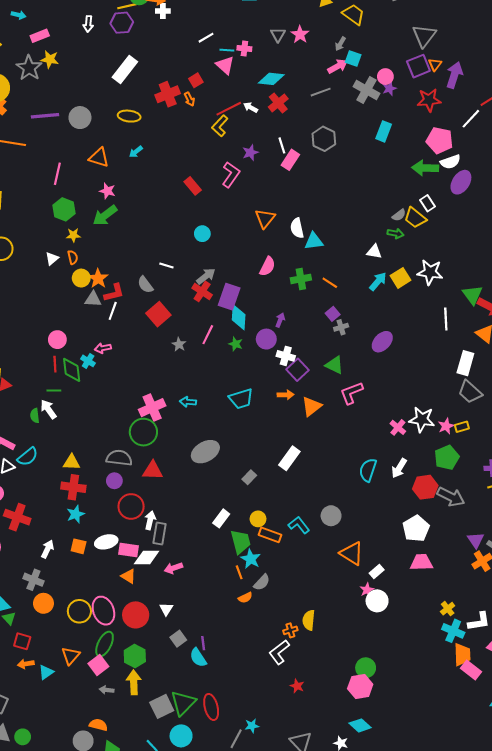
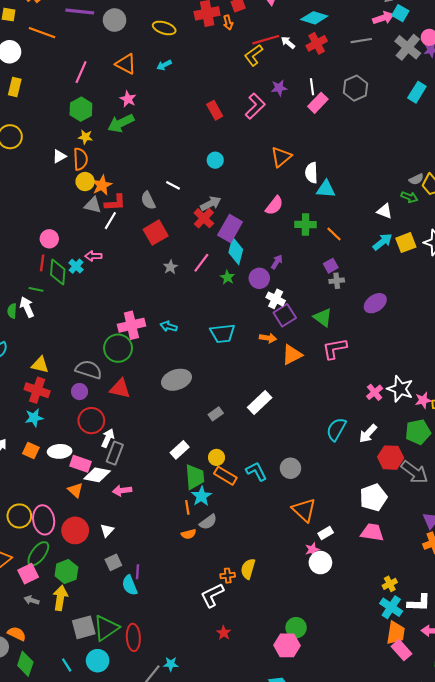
orange semicircle: (73, 257) -> (80, 159), size x1.5

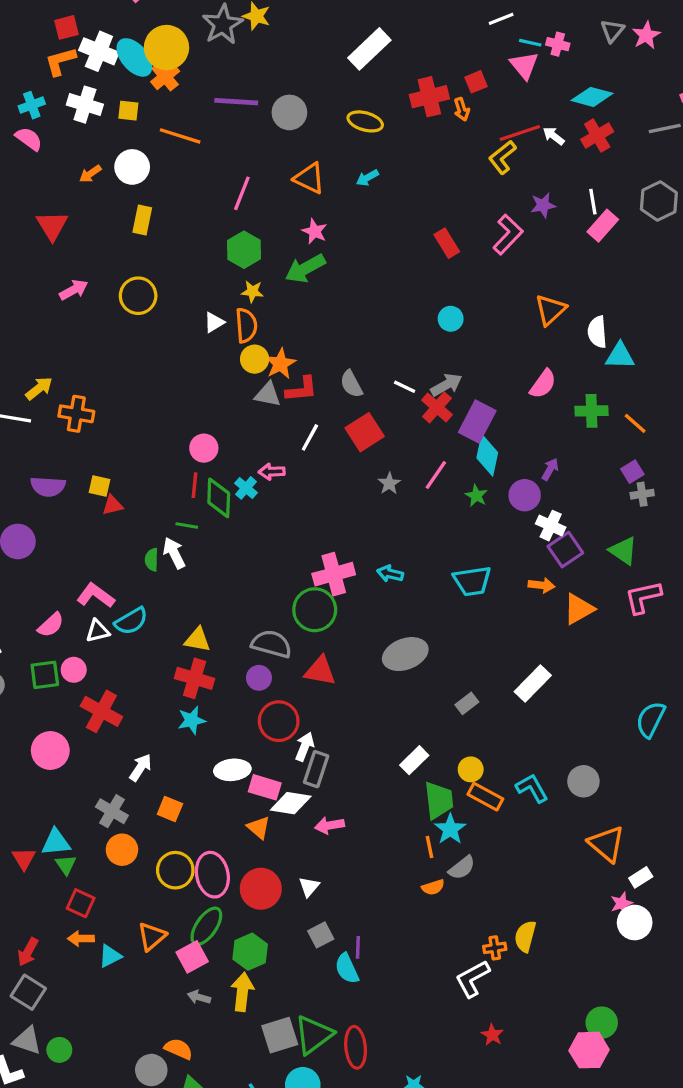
white line: (173, 185) -> (405, 387), moved
white line: (110, 221) -> (310, 437), moved
orange square: (31, 451) -> (170, 809), moved

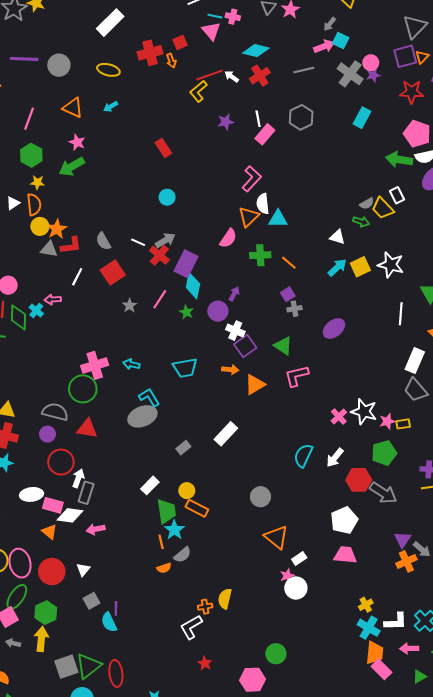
pink L-shape: (508, 235) -> (252, 179), moved
orange triangle: (550, 310) -> (249, 217), moved
cyan L-shape: (532, 788) -> (149, 397), moved
pink hexagon: (589, 1050) -> (253, 680), moved

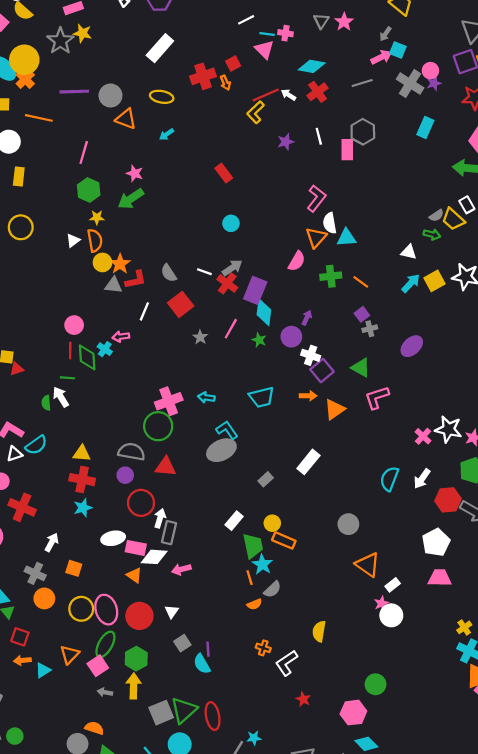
orange triangle: (73, 108) -> (126, 119), moved
pink rectangle: (265, 134) -> (347, 150), moved, turned -36
orange cross: (205, 607) -> (263, 648), moved, turned 32

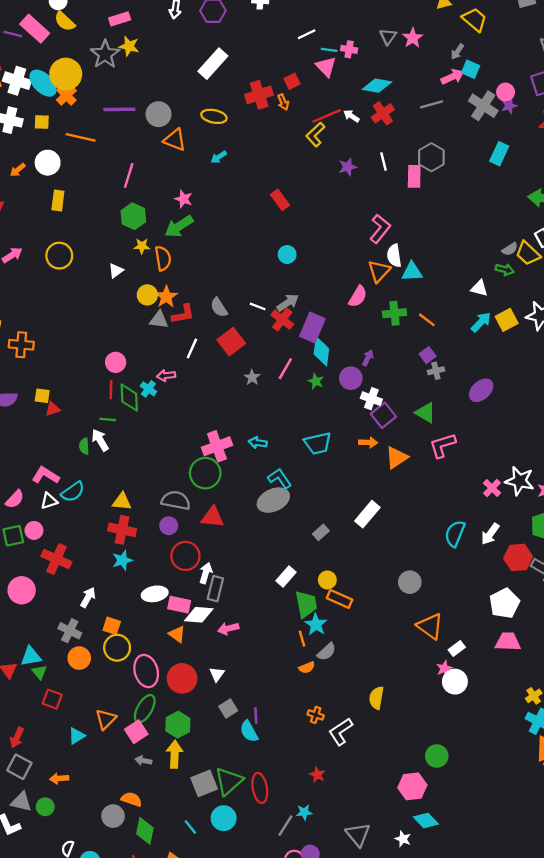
orange semicircle: (95, 240) -> (163, 258), moved
yellow circle: (81, 609) -> (117, 648), moved
orange arrow: (22, 660) -> (59, 778), moved
red star: (303, 699) -> (317, 775), moved

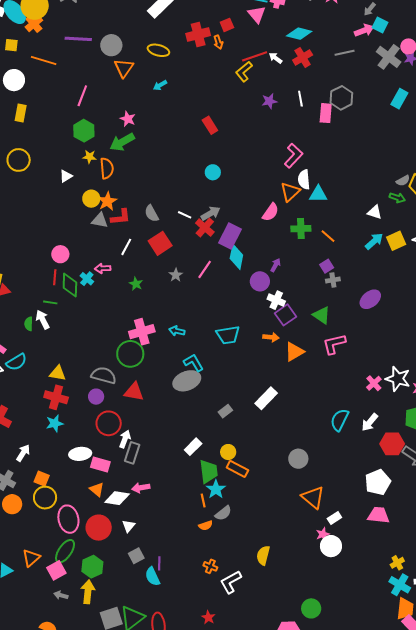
orange triangle: (175, 140) -> (124, 68), turned 40
green star: (316, 381) -> (136, 284), moved
white diamond: (199, 615) -> (117, 498), moved

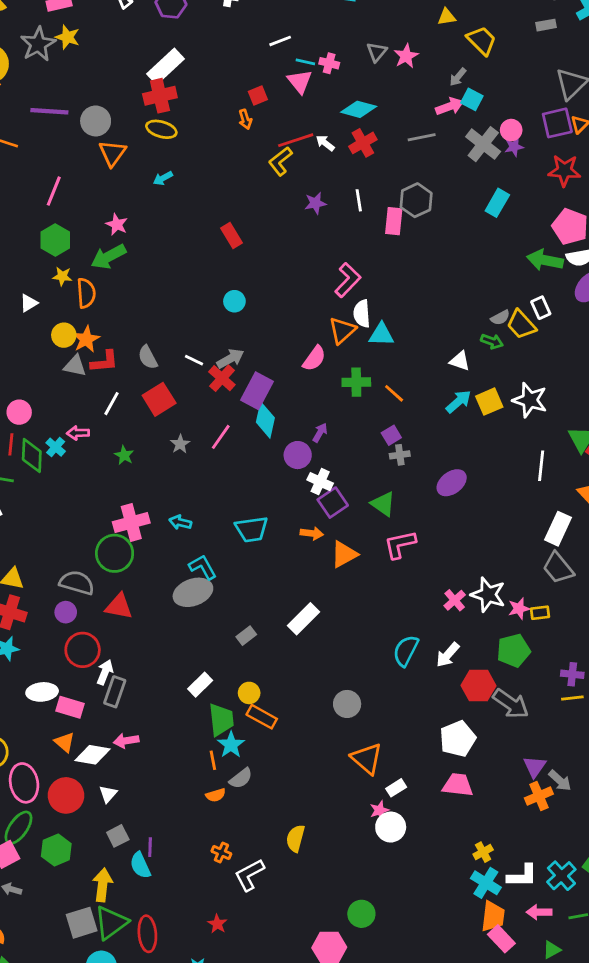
red cross: (198, 35) -> (160, 96), moved
yellow arrow: (88, 592) -> (103, 885), moved

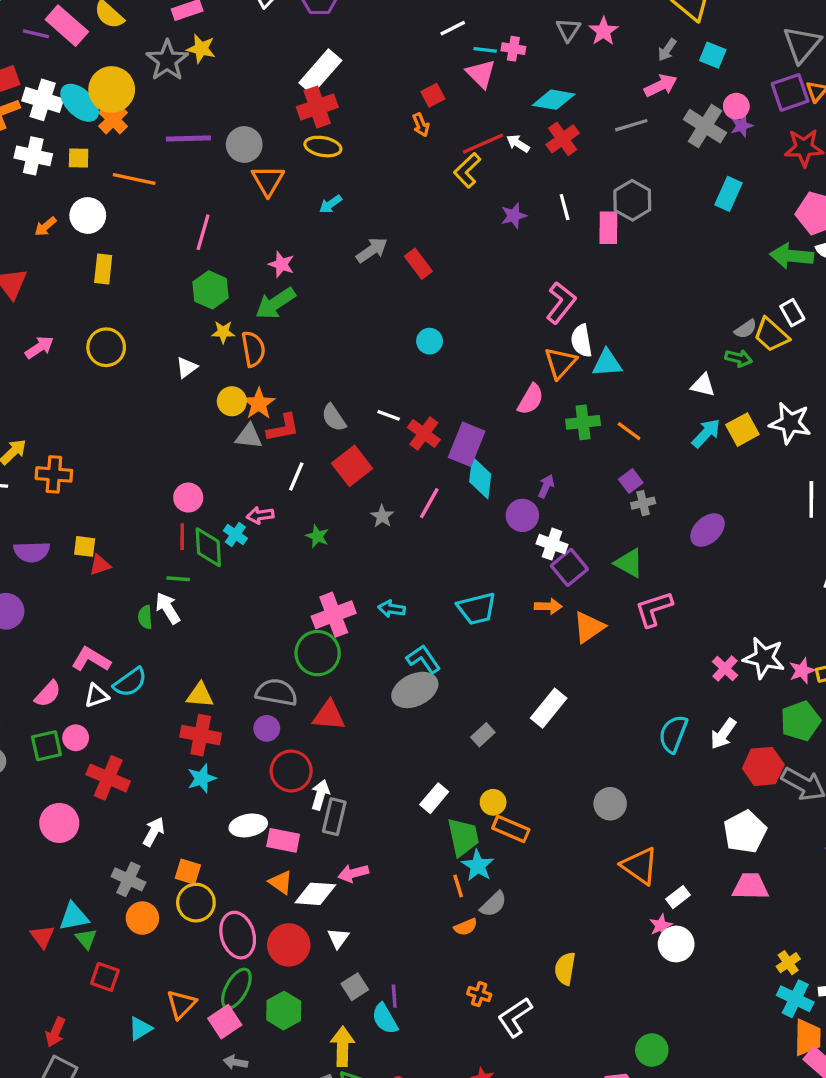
cyan square: (472, 99) -> (713, 55), moved
gray arrow: (230, 359) -> (372, 250), moved

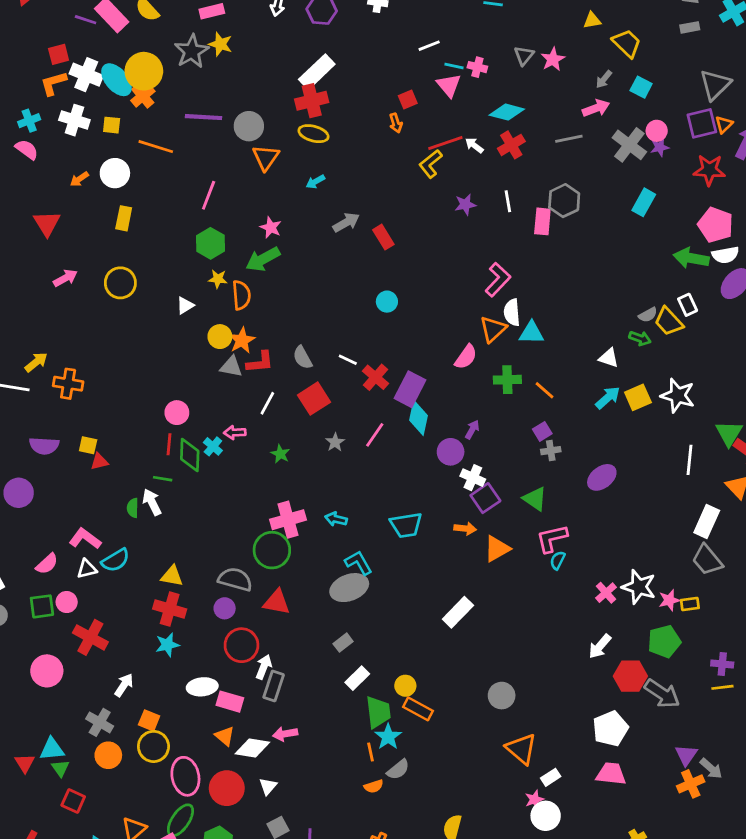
cyan semicircle: (673, 734) -> (558, 560), moved, size x0.6
gray rectangle: (483, 735) -> (343, 643), moved

